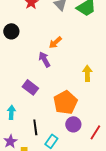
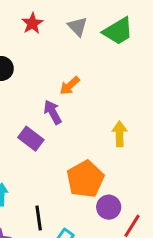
purple rectangle: (30, 87) -> (31, 139), moved
purple circle: (73, 124) -> (109, 207), moved

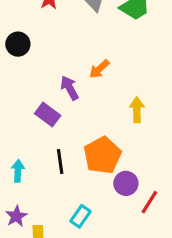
orange arrow: (70, 86) -> (99, 69), moved
black line: (39, 218) -> (60, 161), moved

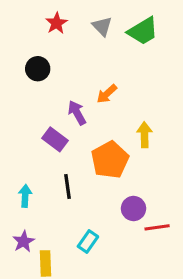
black circle: (18, 44) -> (38, 69), moved
orange pentagon: (102, 155) -> (110, 160), moved
red line: (149, 202) -> (157, 227), turned 50

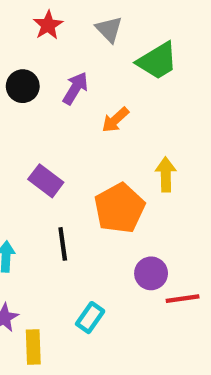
green trapezoid: (143, 31) -> (157, 61), moved
purple arrow: (77, 113) -> (75, 88), moved, turned 60

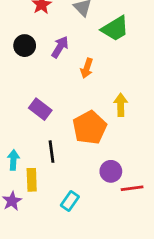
orange arrow: (115, 120) -> (87, 68), turned -30
yellow rectangle: (33, 347) -> (32, 180), moved

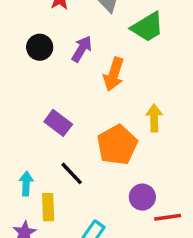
orange arrow: (87, 68) -> (114, 74), size x1.4
black line: (51, 152) -> (72, 173), turned -35

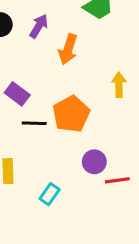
yellow arrow: (154, 118) -> (119, 85), moved
black line: (72, 173) -> (34, 123), moved, turned -45

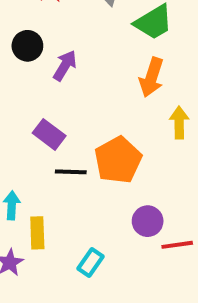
purple arrow: (39, 26) -> (65, 66), moved
orange arrow: (68, 49) -> (152, 77), moved

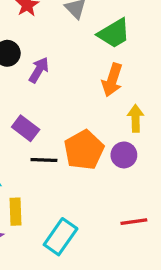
purple circle: (148, 221) -> (124, 155), moved
cyan rectangle: (90, 263) -> (61, 237), size x1.5

